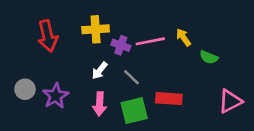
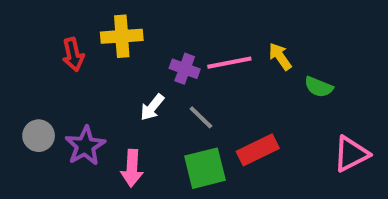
yellow cross: (96, 29) -> (122, 36), moved
red arrow: (48, 36) -> (73, 54), size x0.7
red rectangle: (169, 99) -> (258, 150), turned -30
pink arrow: (100, 104) -> (132, 168), moved

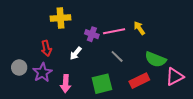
red arrow: (73, 54) -> (46, 48), moved
green semicircle: (319, 87) -> (155, 59), moved, size x1.5
gray line: (201, 117) -> (117, 56), moved
red rectangle: (258, 150) -> (139, 81), moved

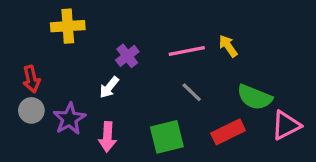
yellow cross: (61, 18) -> (68, 26), moved
purple cross: (92, 34) -> (127, 56), moved, turned 32
red arrow: (46, 48) -> (31, 79), moved
white arrow: (76, 53) -> (109, 87), moved

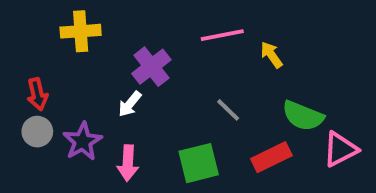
pink line: (187, 51) -> (222, 35), moved
purple cross: (127, 56) -> (151, 67), size x1.4

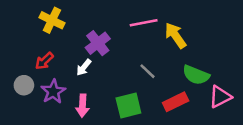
yellow cross: (81, 31) -> (52, 20), turned 30
yellow arrow: (271, 55) -> (176, 36), size x1.5
red arrow: (37, 94) -> (44, 61), moved, turned 60

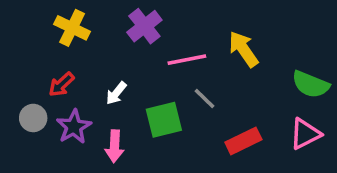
pink line: (144, 23) -> (187, 60), moved
purple cross: (98, 43) -> (144, 26), moved
green semicircle: (196, 75) -> (311, 84), moved
green square: (128, 106) -> (164, 120), moved

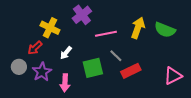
yellow cross: (72, 28) -> (50, 28), moved
yellow arrow: (243, 49) -> (138, 28), turned 55
green semicircle: (311, 84) -> (165, 30), moved
red rectangle: (243, 141) -> (131, 71), moved

